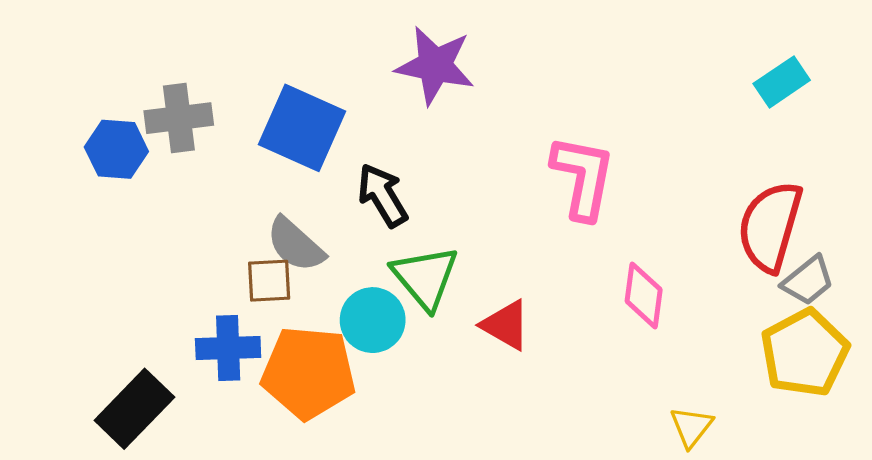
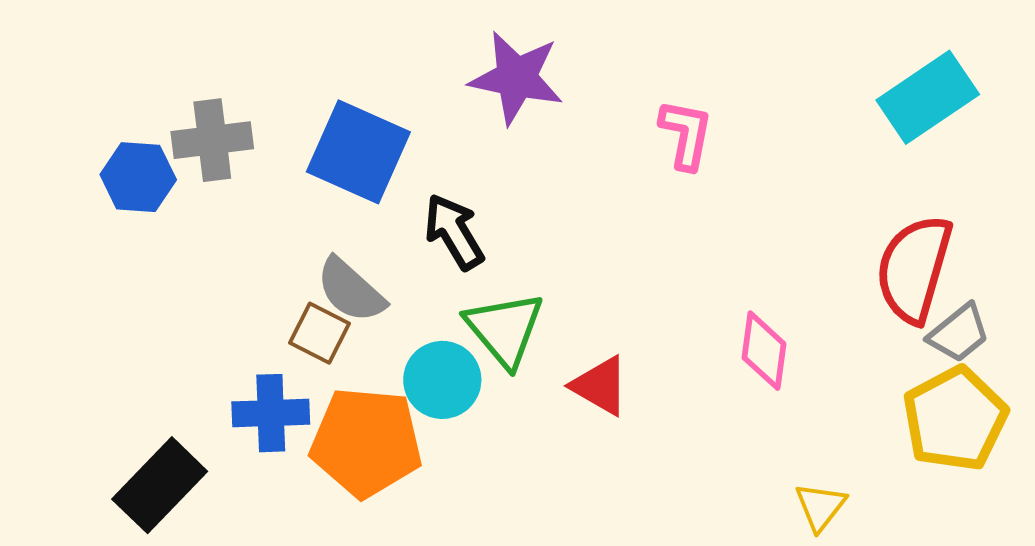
cyan rectangle: (782, 82) -> (928, 97), size x1.5
pink L-shape: (583, 177) -> (686, 134), moved, size x0.7
brown square: (269, 281) -> (319, 333), turned 30

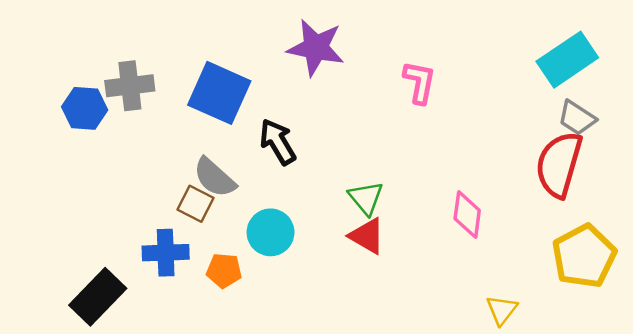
green triangle: (505, 329) -> (366, 198), moved, size x0.7
gray trapezoid: (959, 333) -> (577, 118), moved, turned 72
orange pentagon: (366, 442) -> (224, 271), size x0.5

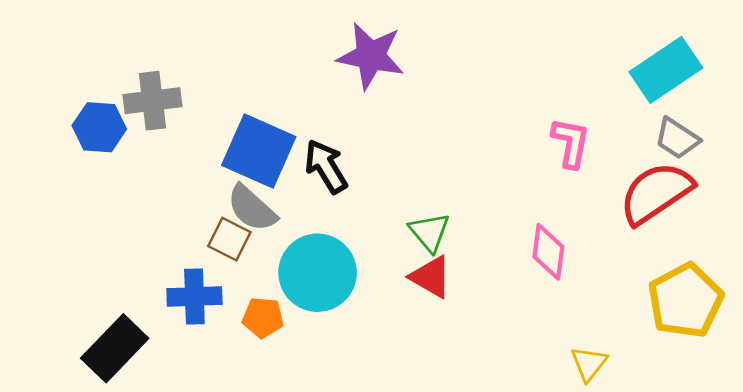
pink L-shape: (420, 82) -> (571, 143), moved
blue square: (219, 93) -> (259, 151), moved
red semicircle: (559, 164) -> (656, 193), turned 40
cyan circle: (271, 232) -> (318, 273), size x1.4

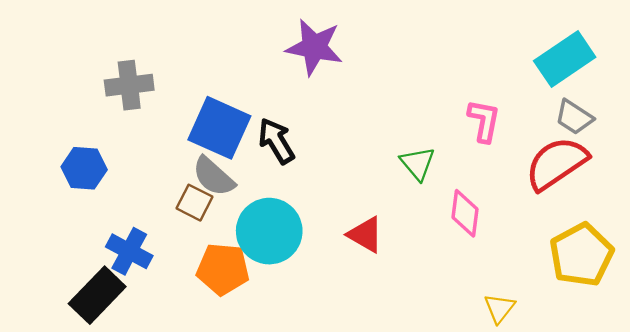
blue hexagon: (99, 127) -> (84, 168), moved
green triangle: (429, 232) -> (418, 163), moved
blue cross: (194, 296) -> (129, 251), moved, turned 30
orange pentagon: (263, 317) -> (223, 269), size x1.5

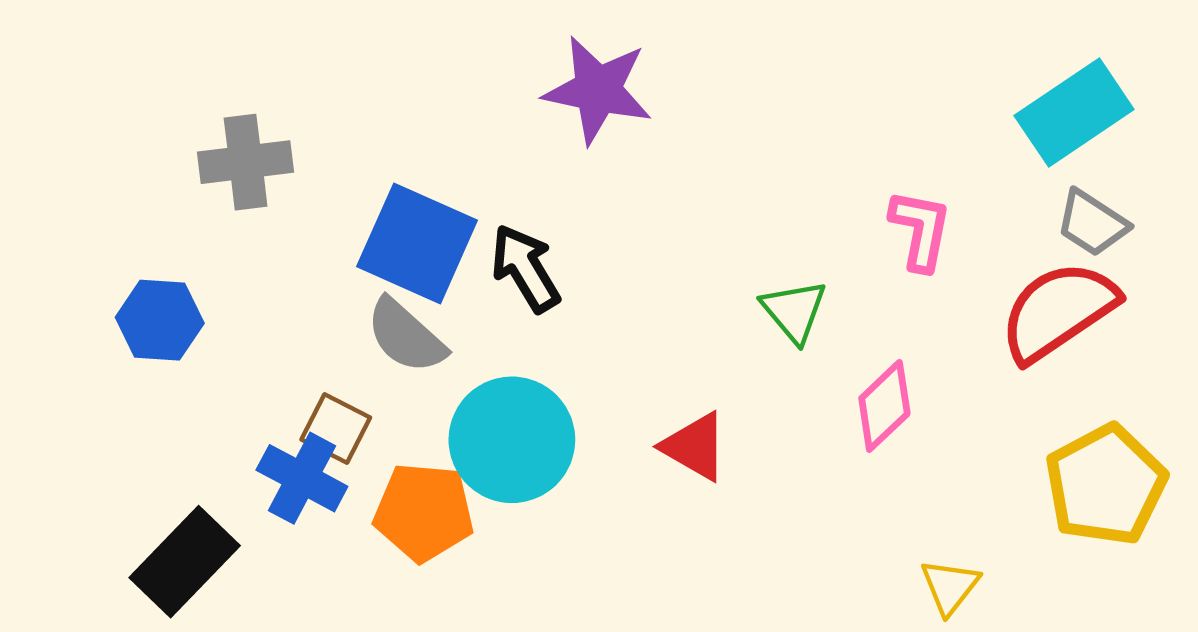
brown square: (194, 203) -> (336, 429), moved
pink diamond: (465, 213) -> (884, 406), turned 39
blue cross: (129, 251) -> (302, 478), moved

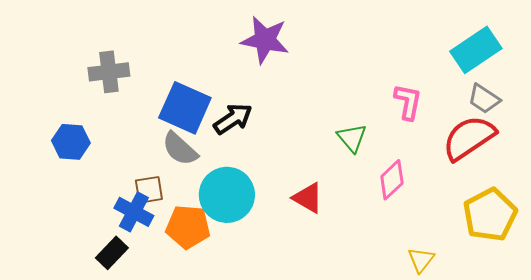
black arrow: (525, 268) -> (233, 119), turned 87
brown square: (336, 429) -> (149, 190), turned -36
black rectangle: (185, 562) -> (112, 253), moved, size x0.7

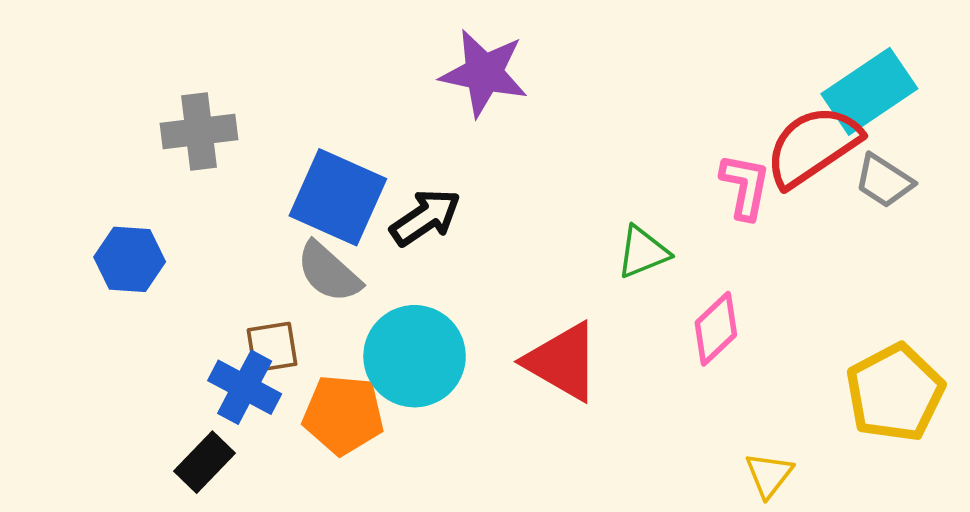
green triangle: (352, 138) -> (643, 252), turned 48
red semicircle: (469, 138) -> (813, 146), moved
red triangle: (308, 198) -> (562, 362), size x1.4

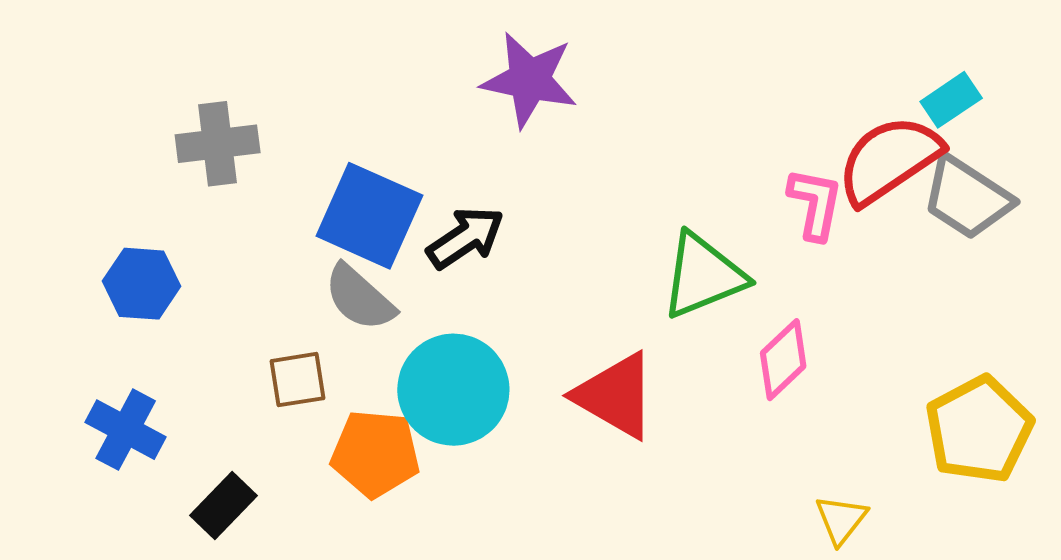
cyan rectangle: (869, 91) -> (951, 100), size x0.6
gray trapezoid: (884, 181) -> (967, 198), size x1.4
green triangle: (643, 252) -> (703, 276), size x1.5
blue cross: (245, 387) -> (126, 430), moved

